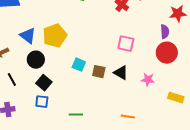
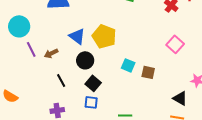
yellow pentagon: (55, 36) -> (104, 36), turned -30
pink square: (126, 44) -> (175, 44), turned 30
black triangle: (121, 73) -> (180, 98), moved

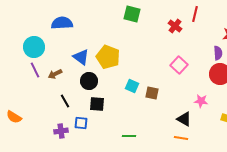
cyan circle: (19, 26) -> (34, 47), moved
black square: (93, 83) -> (97, 104), turned -35
blue square: (91, 102) -> (81, 123), moved

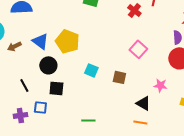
brown arrow: (55, 74) -> (14, 46), moved
brown square: (152, 93) -> (119, 77), moved

